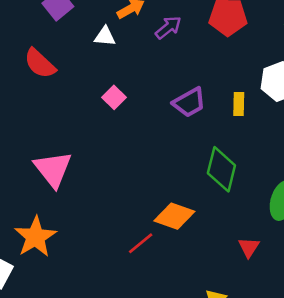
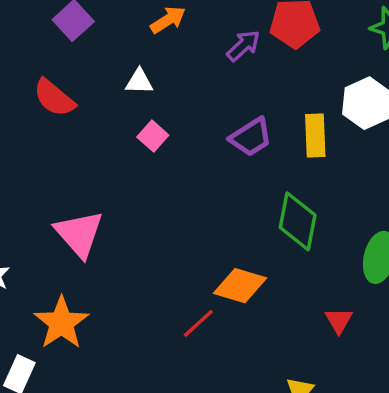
purple arrow: (168, 27) -> (243, 46), moved
white triangle: (105, 36) -> (139, 82), moved
yellow rectangle: (239, 104) -> (315, 136), size x1.4

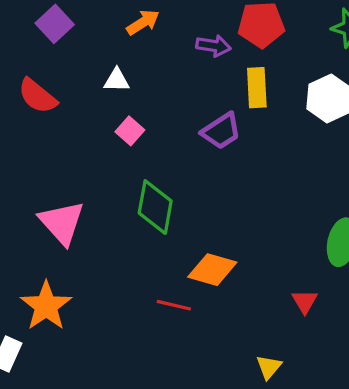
purple arrow: (243, 46) -> (213, 46), turned 52
yellow rectangle: (315, 136) -> (257, 88), moved
green diamond: (298, 221) -> (155, 207), moved
red line: (198, 323) -> (174, 305), turned 56

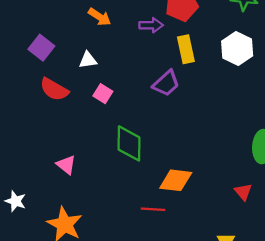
orange arrow: (143, 22) -> (100, 17), turned 75
purple square: (55, 24) -> (41, 48), moved
red semicircle: (37, 96) -> (54, 89), moved
pink triangle: (62, 223) -> (66, 165), size x0.6

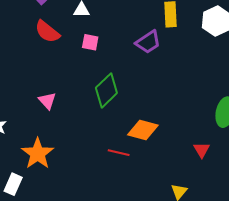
pink square: (103, 94) -> (90, 42), turned -30
green diamond: (129, 143) -> (106, 90), turned 36

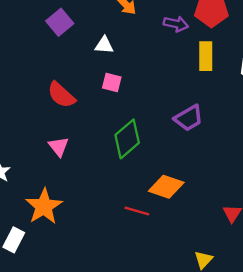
red semicircle: (47, 32) -> (61, 95), moved
purple trapezoid: (148, 42) -> (189, 118), moved

